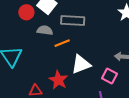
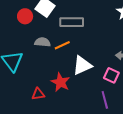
gray semicircle: (45, 30) -> (42, 42), moved

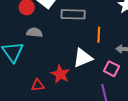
gray semicircle: (42, 42) -> (34, 32), moved
orange line: (62, 45) -> (99, 35), moved, turned -63

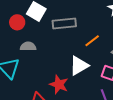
orange line: (99, 35) -> (92, 41), turned 56

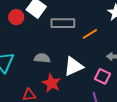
orange line: (92, 41) -> (90, 34), moved
gray semicircle: (28, 46) -> (42, 58), moved

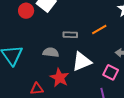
gray rectangle: (63, 23) -> (70, 35), moved, size x0.6

